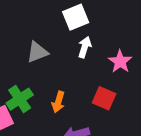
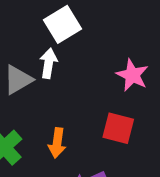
white arrow: (85, 47) -> (48, 63), moved

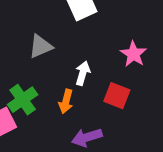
white arrow: (48, 63) -> (83, 73), moved

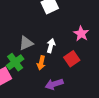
gray triangle: (41, 46) -> (26, 43), moved
red square: (117, 96) -> (72, 59), turned 35

